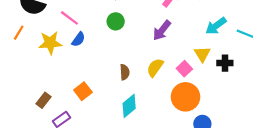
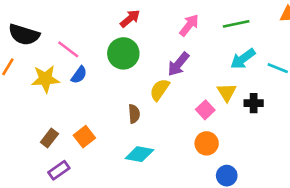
green circle: (116, 21) -> (123, 53), size x1.5
yellow semicircle: (155, 68) -> (160, 90), moved
orange circle: (185, 97) -> (207, 143), size x0.7
brown rectangle: (44, 100) -> (49, 138), moved
cyan diamond: (129, 106) -> (139, 154), turned 50

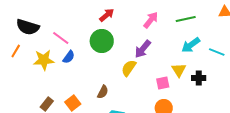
pink square: (205, 110) -> (163, 83), turned 32
brown semicircle: (134, 114) -> (103, 92), moved, turned 32

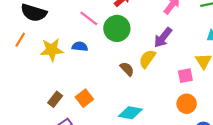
pink line: (61, 38) -> (89, 18), moved
blue semicircle: (69, 57) -> (80, 46), turned -120
brown semicircle: (103, 92) -> (127, 69), moved, turned -72

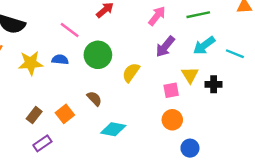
green circle: (117, 28) -> (98, 55), moved
purple arrow: (163, 37) -> (165, 47), moved
brown semicircle: (127, 69) -> (94, 99), moved

